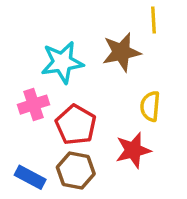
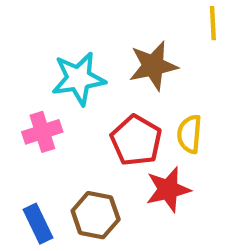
yellow line: (154, 20) -> (213, 23), moved
red pentagon: (76, 125) -> (136, 140), moved
blue rectangle: (30, 177) -> (38, 224), turned 36

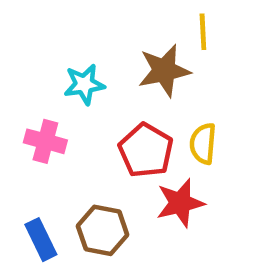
yellow line: (213, 23) -> (203, 32), moved
cyan star: (79, 79) -> (84, 84), size x0.7
pink cross: (42, 132) -> (45, 141), turned 33

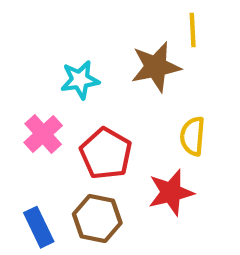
pink cross: (45, 141) -> (43, 134), turned 33
red pentagon: (146, 150) -> (106, 153), moved

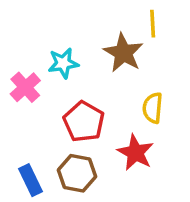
brown star: (156, 67) -> (123, 53), turned -30
pink cross: (43, 134) -> (25, 87), moved
red star: (171, 192) -> (135, 153), turned -30

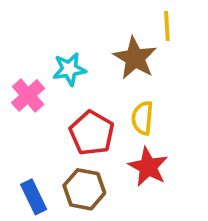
yellow semicircle: (153, 108) -> (142, 118), moved

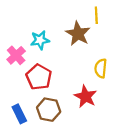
yellow semicircle: (142, 118) -> (101, 68), moved
red pentagon: (92, 133) -> (39, 77), moved

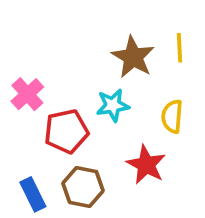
yellow line: (96, 15) -> (180, 48), moved
cyan star: (40, 40) -> (113, 105), moved
red pentagon: (39, 77) -> (66, 131), turned 30

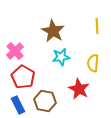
brown star: (133, 57) -> (53, 31), moved
red pentagon: (66, 131) -> (23, 77), moved, turned -30

